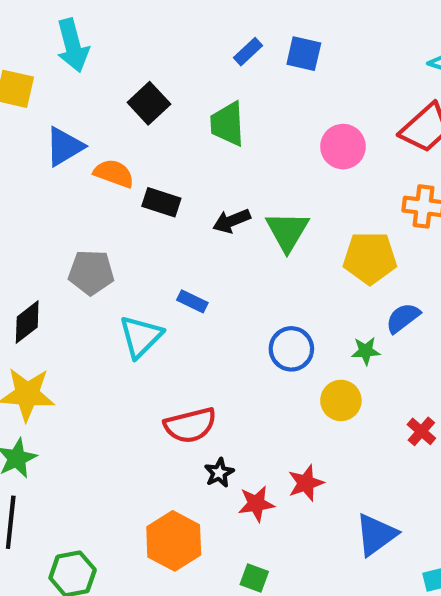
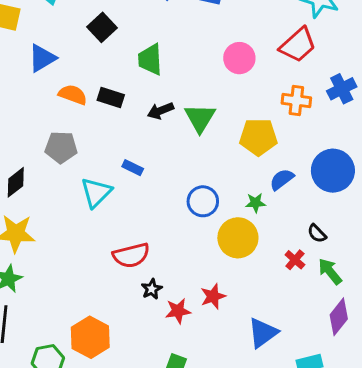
green trapezoid: (227, 124) -> (150, 60), moved
orange semicircle: (114, 173) -> (73, 95), moved
yellow circle: (341, 400) -> (238, 238), size x1.4
orange hexagon: (174, 541) -> (90, 337), moved

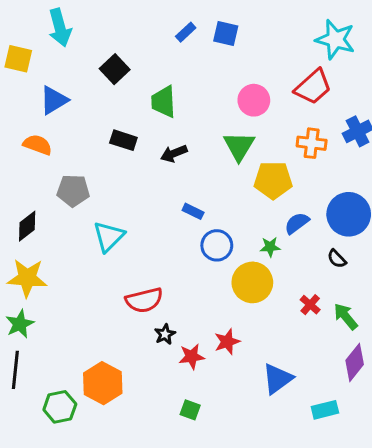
orange semicircle: (73, 95) -> (38, 145), moved
green triangle: (200, 118) -> (239, 146), moved
blue rectangle: (133, 168) -> (193, 211), moved
black semicircle: (317, 233) -> (337, 259), moved

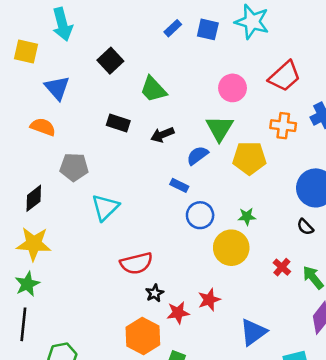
cyan star: (335, 39) -> (252, 22), moved
blue triangle: (54, 100) -> (57, 88), turned -40
green trapezoid: (163, 102) -> (153, 89), turned -40
blue semicircle: (297, 223) -> (197, 155), moved
orange hexagon: (103, 383) -> (143, 336), moved

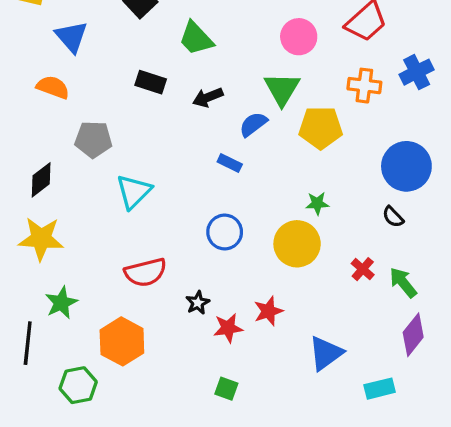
blue circle: (200, 215) -> (225, 232), moved
red semicircle: (136, 263) -> (146, 272), moved
green star: (27, 284) -> (61, 303), moved
orange hexagon: (143, 336) -> (122, 341), moved

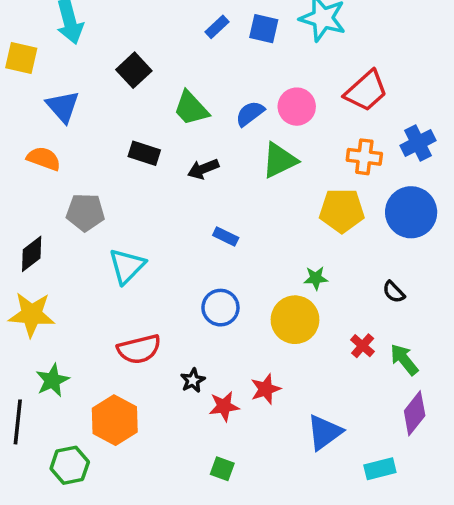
green triangle: (282, 89) -> (279, 160), turned 33
blue semicircle: (253, 124) -> (250, 113), moved
yellow pentagon: (321, 128) -> (342, 211), moved
blue circle: (406, 166) -> (411, 212), moved

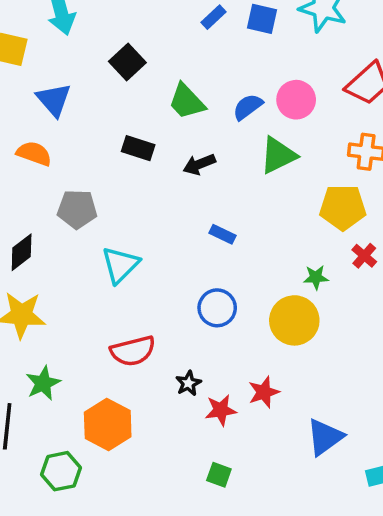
red cross: (363, 346) -> (364, 256), moved

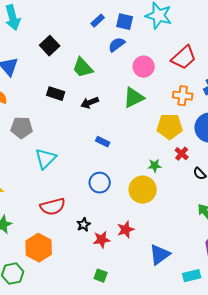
blue semicircle: (248, 107) -> (117, 45), moved

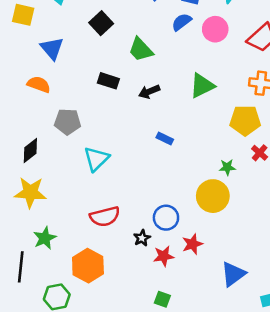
pink circle: (144, 67) -> (215, 29), moved
blue circle: (100, 183) -> (166, 218), moved

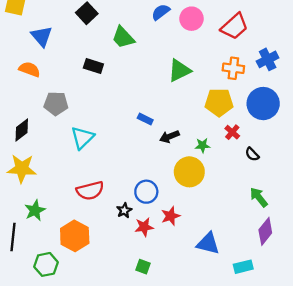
black arrow: (149, 92) -> (169, 137), moved
blue triangle: (233, 274) -> (208, 243), turned 50

